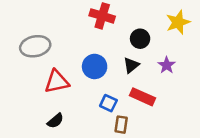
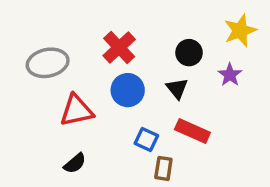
red cross: (102, 16) -> (119, 48), moved, turned 30
black triangle: (131, 65) -> (177, 88), turned -30
purple star: (167, 65) -> (230, 75), moved

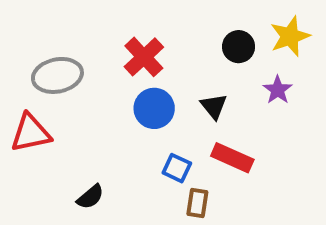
black circle: (189, 53) -> (239, 47), moved
red triangle: (77, 111) -> (31, 133), moved

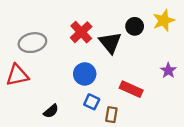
purple star: (278, 90) -> (168, 70), moved
black triangle: (214, 106) -> (110, 43), moved, size x1.5
blue circle: (154, 108) -> (85, 74), moved
blue square: (177, 168) -> (92, 102), moved

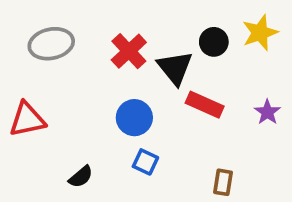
gray ellipse: (32, 43) -> (51, 44), moved
red rectangle: (131, 89) -> (205, 105), moved
brown rectangle: (111, 115) -> (223, 182), moved

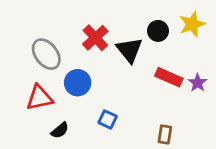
gray ellipse: (51, 44) -> (46, 54), moved, turned 64
red rectangle: (205, 105) -> (169, 77), moved
blue circle: (134, 118) -> (78, 83), moved
red triangle: (27, 119) -> (39, 98), moved

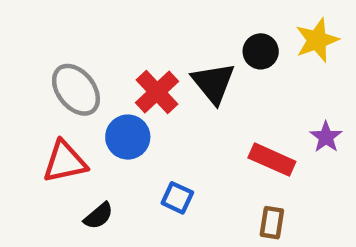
red cross: (95, 38) -> (157, 92), moved
red rectangle: (169, 77) -> (272, 160), moved

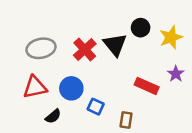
yellow star: (317, 40) -> (171, 37), moved
gray ellipse: (76, 90) -> (41, 48), turned -64
blue circle: (128, 137) -> (71, 88), moved
brown rectangle: (272, 223) -> (126, 120), moved

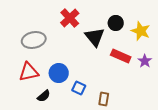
yellow star: (171, 37) -> (141, 31), turned -30
red cross: (85, 49) -> (70, 18), moved
red rectangle: (147, 86) -> (121, 56), moved

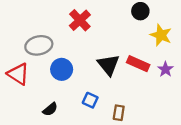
black circle: (116, 23) -> (140, 11), moved
black triangle: (95, 37) -> (108, 65), moved
red triangle: (29, 72) -> (18, 74), moved, turned 45
blue circle: (59, 73) -> (62, 69), moved

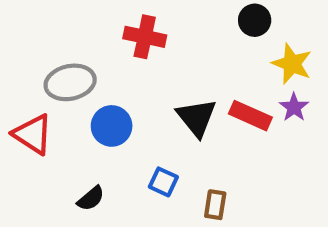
red cross: (80, 20) -> (145, 37), turned -35
purple star: (165, 69) -> (294, 107), moved

